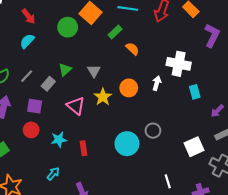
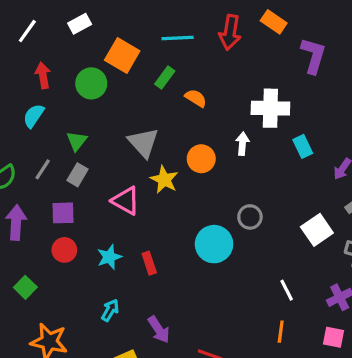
red arrow: (29, 16) -> (43, 75), moved, turned -140
green triangle: (65, 69) -> (77, 141), moved
gray triangle: (94, 71) -> (143, 143), size x1.5

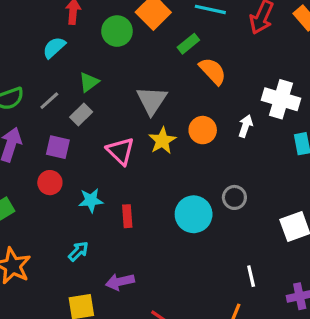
orange semicircle: (196, 98) -> (213, 71), size x1.4
purple arrow: (159, 330) -> (120, 282), turned 96

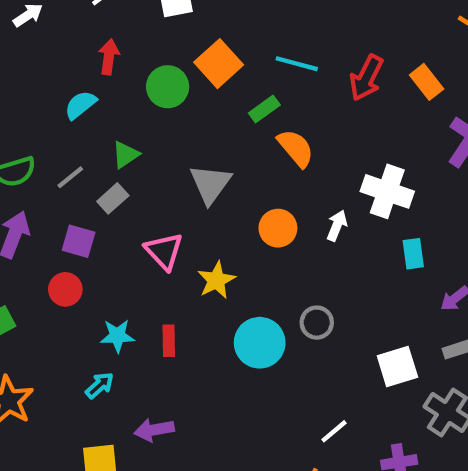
yellow star: (162, 141) -> (216, 280), moved
cyan star: (91, 200) -> (117, 336), moved
white line: (251, 276) -> (334, 431), turned 60

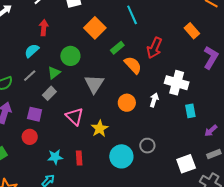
cyan line: (297, 64) -> (132, 15), moved, turned 54
red arrow: (366, 78) -> (154, 48), moved
green circle: (168, 87) -> (70, 56), moved
gray line: (70, 177) -> (30, 76), moved

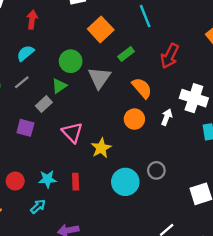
red arrow: (44, 28) -> (32, 20), moved
orange semicircle: (133, 65) -> (142, 88), moved
green triangle: (54, 73) -> (59, 86), moved
gray triangle: (94, 84) -> (99, 78), moved
red circle: (30, 137) -> (15, 181), moved

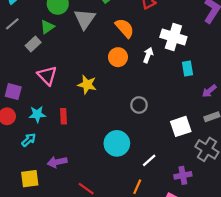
purple square: (25, 128) -> (13, 92), moved
pink triangle: (72, 133) -> (47, 76), moved
yellow star: (101, 148) -> (87, 85), turned -30
cyan circle: (125, 182) -> (117, 143), moved

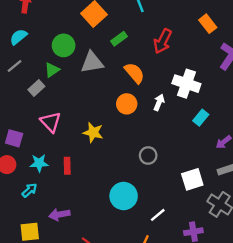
gray triangle: (85, 19) -> (92, 62), turned 45
cyan rectangle: (188, 69) -> (201, 118), turned 48

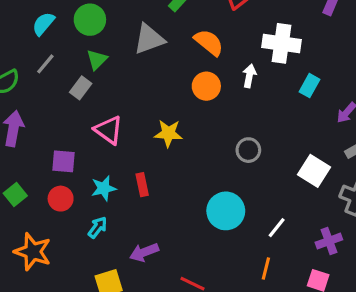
green circle: (64, 45) -> (90, 20), moved
white square: (192, 179) -> (314, 171), turned -30

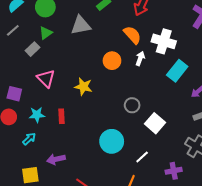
orange semicircle: (209, 42) -> (132, 35), moved
cyan rectangle: (310, 86) -> (177, 71), size x1.5
white square: (314, 171) -> (155, 123), moved

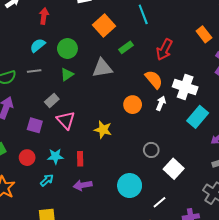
gray line: (13, 30) -> (34, 71), turned 32
gray rectangle: (33, 49) -> (52, 101), moved
purple square: (14, 94) -> (35, 125), moved
purple arrow: (56, 159) -> (83, 185), moved

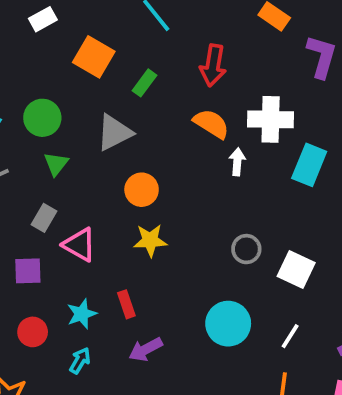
orange circle: (133, 105) -> (142, 190), moved

